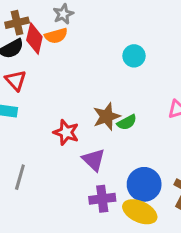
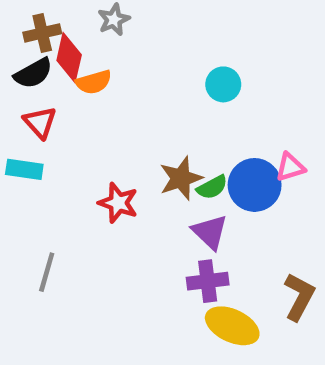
orange semicircle: (56, 36) -> (94, 82), moved
purple triangle: (94, 160) -> (210, 232), moved
blue circle: (144, 184) -> (255, 185), moved
purple cross: (102, 199) -> (208, 281), moved

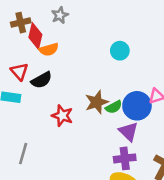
black semicircle: (33, 73) -> (41, 80), moved
purple triangle: (210, 232) -> (128, 131), moved
purple cross: (208, 281) -> (125, 158), moved

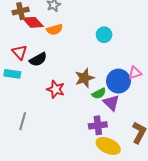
red diamond: (35, 36) -> (33, 22), turned -55
orange semicircle: (49, 49) -> (55, 30), moved
green semicircle: (114, 107) -> (99, 93), moved
purple cross: (125, 158) -> (98, 125), moved

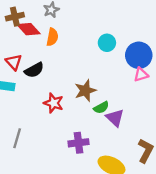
orange semicircle: (55, 30) -> (52, 37), turned -63
pink triangle: (135, 73) -> (141, 75), moved
blue circle: (118, 81) -> (139, 55), moved
purple cross: (98, 125) -> (79, 143), moved

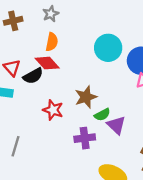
red diamond: (29, 29) -> (47, 63), moved
cyan circle: (107, 43) -> (108, 48), size x1.5
purple cross: (79, 143) -> (85, 138), moved

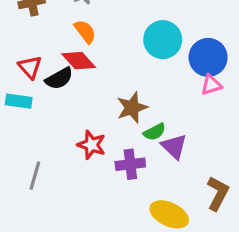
orange semicircle: (52, 42) -> (85, 32), turned -48
red star: (53, 110) -> (92, 145), moved

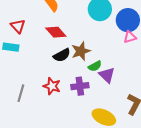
red diamond: (79, 61) -> (56, 32), moved
black semicircle: (59, 78) -> (62, 55), moved
red star: (92, 145) -> (52, 86), moved

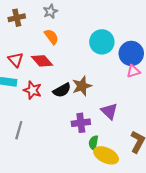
red diamond: (56, 32) -> (42, 61), moved
green semicircle: (95, 66) -> (93, 143), moved, turned 128
red star: (52, 86) -> (33, 90), moved

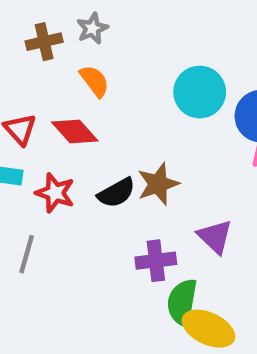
brown cross: (17, 18) -> (44, 42), moved
gray line: (19, 130) -> (27, 254), moved
green semicircle: (93, 143) -> (182, 302), size x1.5

